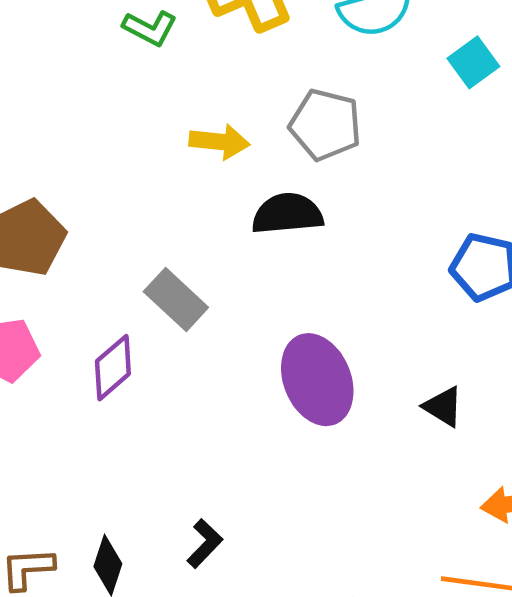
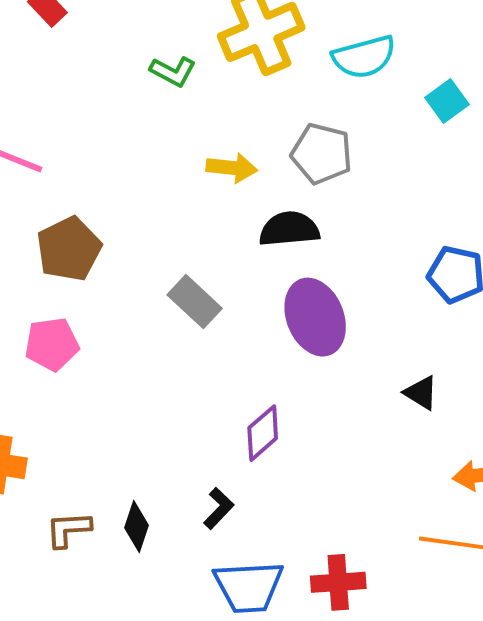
purple diamond: (113, 368) -> (263, 433), moved
purple ellipse: (317, 380) -> (315, 317), moved

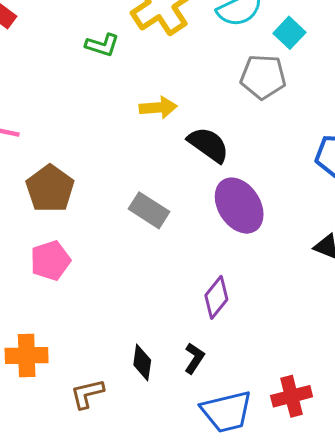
cyan square: (447, 101) -> (289, 33), moved
gray pentagon: (322, 154) -> (263, 77), moved
black semicircle: (289, 229) -> (208, 145), turned 51
black diamond: (137, 527) -> (142, 363), moved

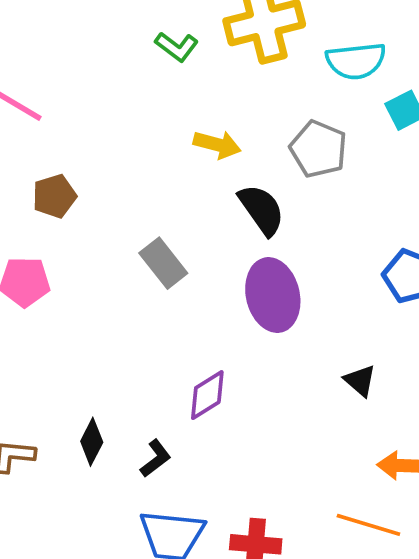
gray pentagon: (263, 77) -> (318, 149), moved
brown pentagon: (50, 189) -> (54, 196), size x0.7

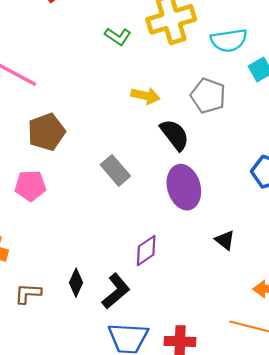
brown pentagon: (54, 196) -> (46, 132), size x1.4
black triangle: (360, 381) -> (225, 240), moved
black L-shape: (156, 458) -> (116, 291), size x1.5

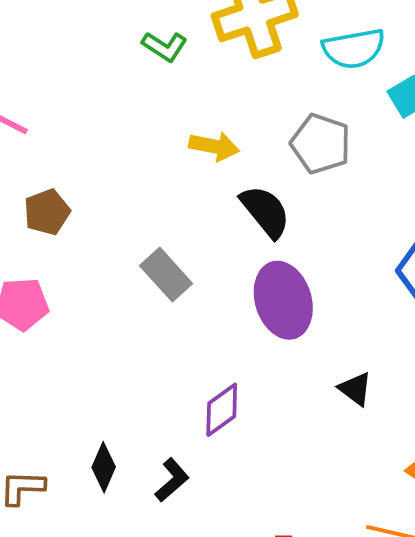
brown pentagon: (46, 132) -> (47, 212), size x0.7
black L-shape: (116, 291) -> (172, 480), size x0.7

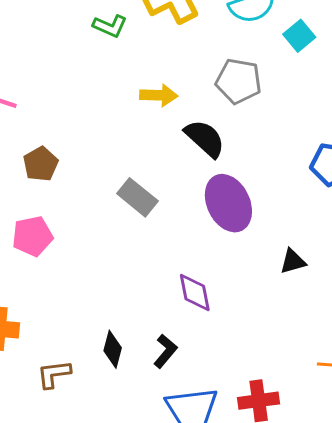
black triangle: (355, 389) -> (293, 261), turned -44
purple diamond: (222, 410) -> (195, 293), turned -57

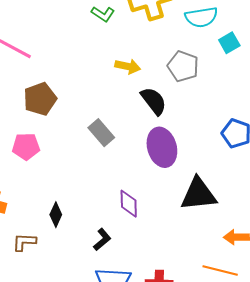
brown pentagon: (41, 164) -> (40, 99), size x1.4
black triangle: (293, 261) -> (198, 194), size x2.0
black diamond: (113, 349) -> (56, 215), moved

